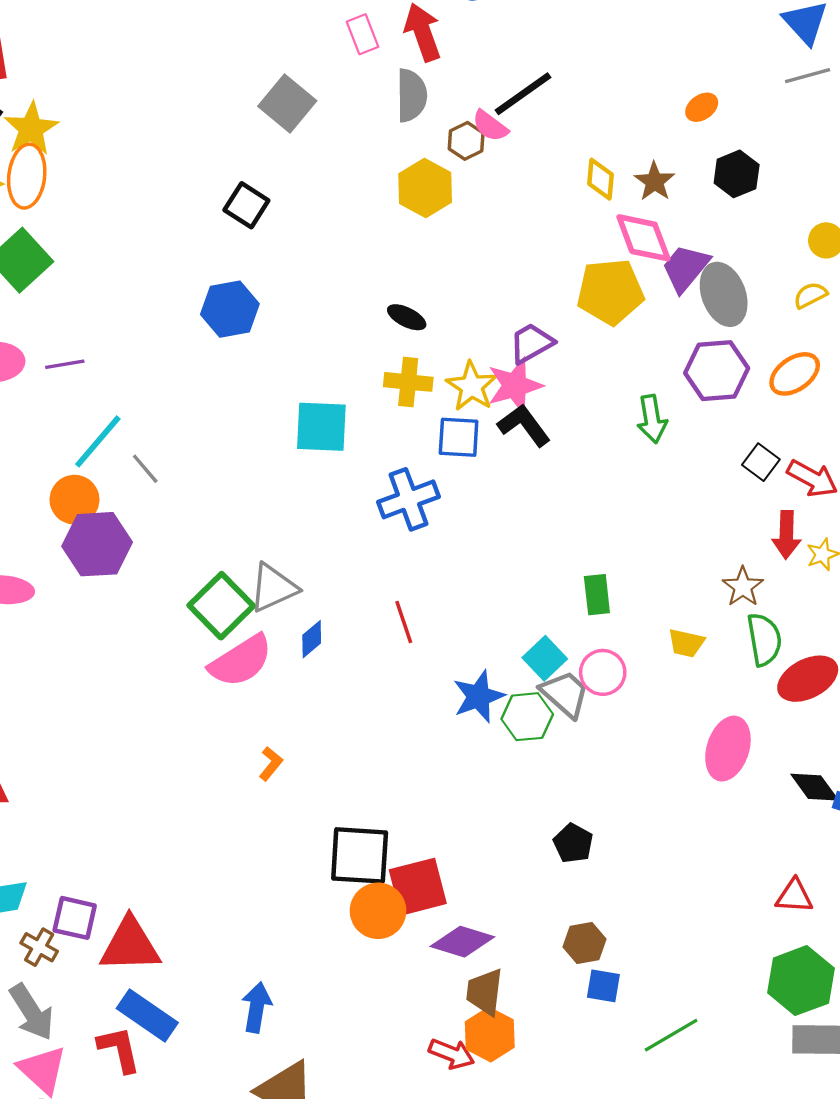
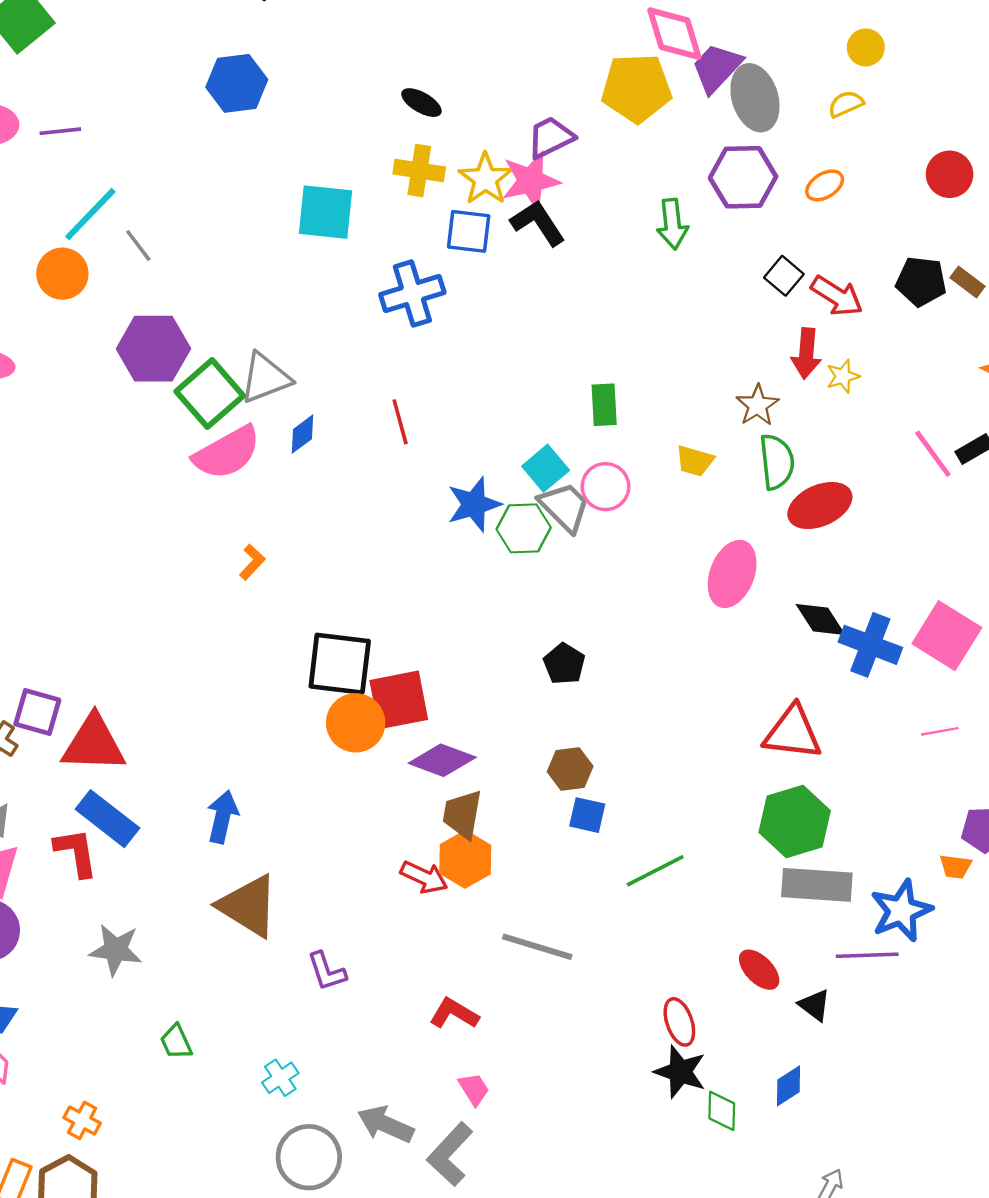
orange ellipse: (795, 374) -> (825, 185), size x0.7
purple hexagon: (97, 544) -> (153, 349), moved
red triangle: (794, 896) -> (793, 733), size x1.5

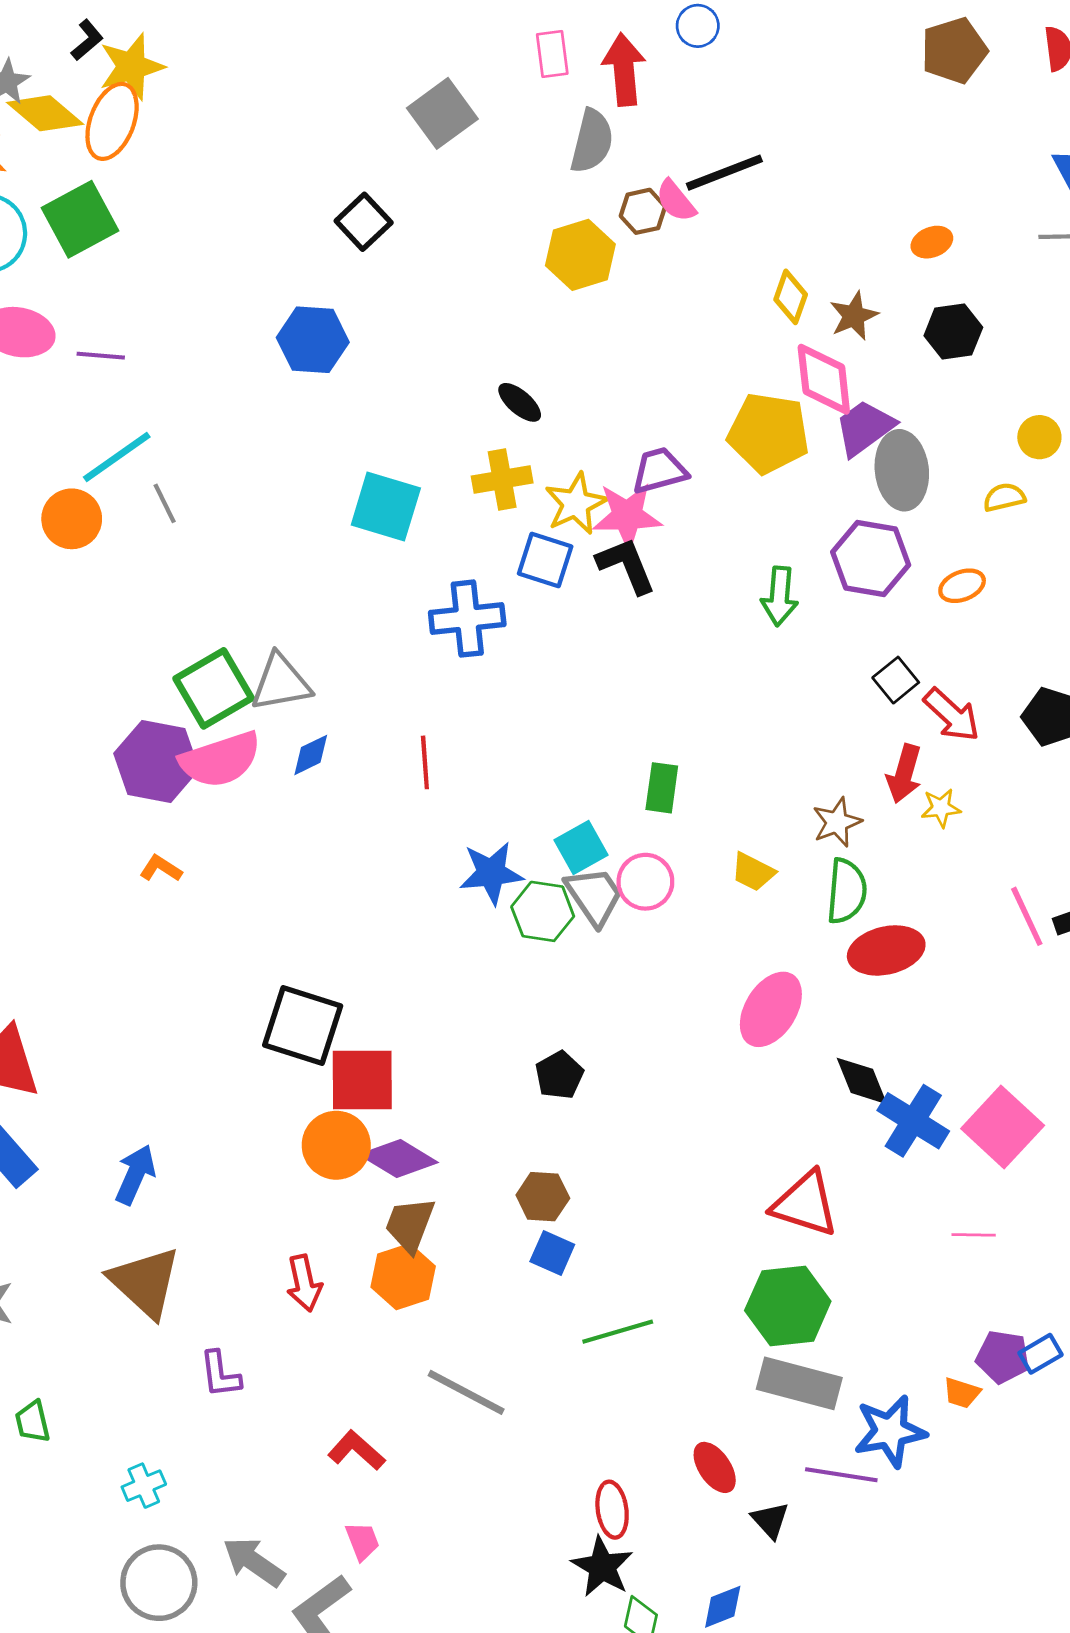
yellow cross: (419, 170) -> (502, 479), turned -30
purple hexagon: (153, 349) -> (156, 761), moved
orange L-shape: (252, 562) -> (161, 868), moved, turned -111
orange circle: (356, 723) -> (336, 1145), moved
red arrow: (424, 877) -> (304, 1283), moved, turned 42

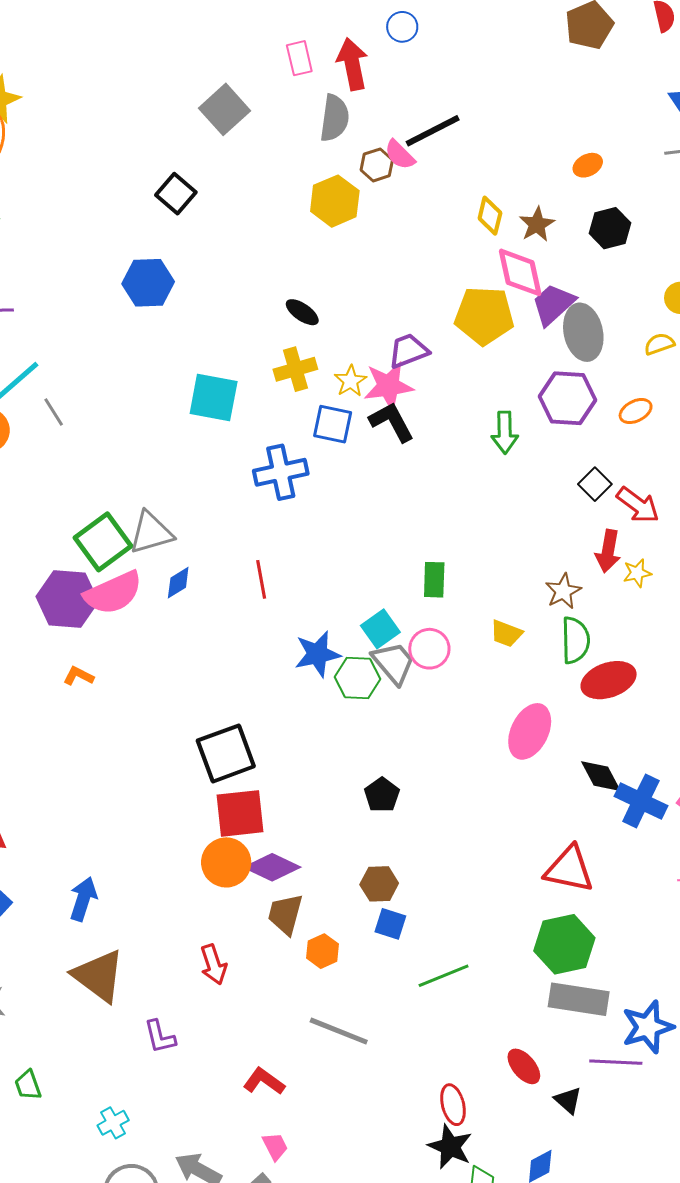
yellow star: (576, 504) -> (350, 381), size x0.7
black square: (303, 1025) -> (226, 753), moved, turned -32
orange hexagon: (403, 1277) -> (322, 951), moved, size x0.7

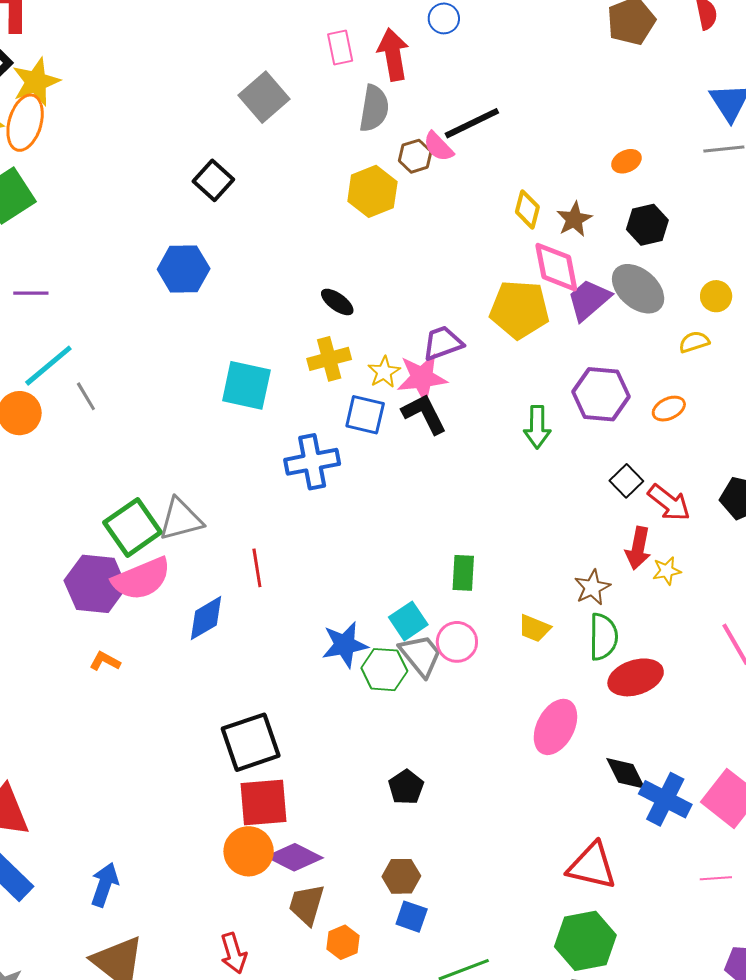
gray ellipse: (583, 332) -> (638, 289), moved, turned -38
red line: (261, 579) -> (257, 568), moved
blue diamond: (178, 583) -> (206, 618), moved, size x1.4

